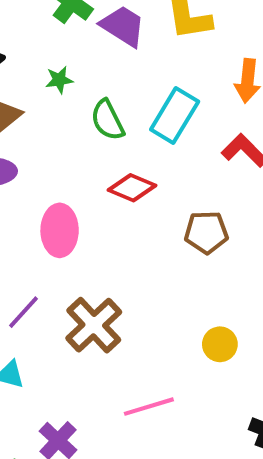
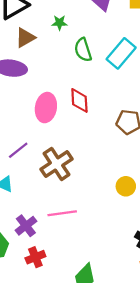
red diamond: (132, 188) -> (79, 100), moved, turned 55
pink line: (149, 407) -> (62, 213), moved

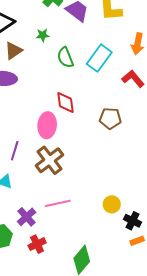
pink ellipse: (46, 108) -> (47, 125), moved
purple line: (18, 150) -> (15, 151), turned -30
yellow circle: (126, 186) -> (112, 204), moved

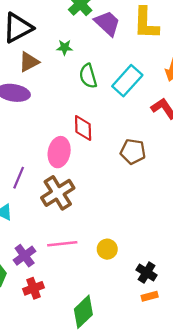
yellow circle: (112, 204) -> (107, 249), moved

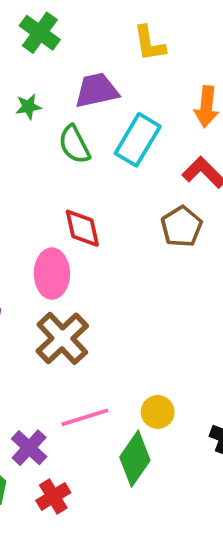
purple trapezoid: (107, 23) -> (97, 90), moved, turned -44
yellow L-shape: (146, 23) -> (149, 43), size x0.7
brown pentagon: (133, 152) -> (182, 227), moved, turned -30
green diamond: (83, 312) -> (135, 459), moved

